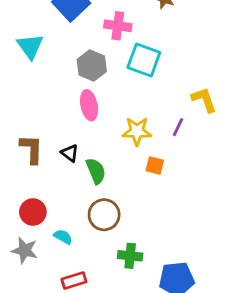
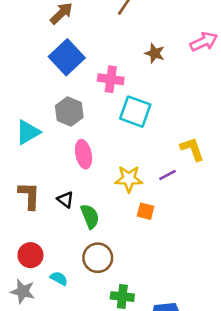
cyan triangle: (30, 46) -> (28, 132), moved, turned 36
gray hexagon: (92, 65) -> (69, 112), moved
purple line: (178, 127) -> (168, 175), turned 36

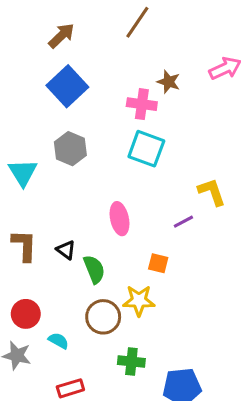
pink cross: (111, 79) -> (142, 104), moved
cyan triangle: (28, 132) -> (23, 173), turned -32
pink ellipse: (84, 154) -> (120, 219), moved
yellow star: (129, 179) -> (139, 300), moved

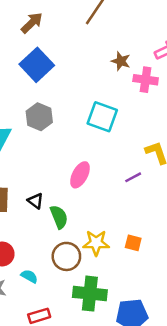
pink cross: (142, 104) -> (146, 80), moved
pink ellipse: (120, 219) -> (80, 175), turned 40
orange square: (158, 263) -> (133, 243), moved
green cross: (131, 362) -> (90, 294), size x1.5

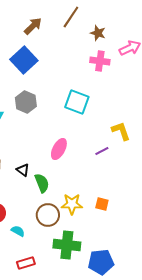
brown arrow: (32, 23) -> (33, 26), moved
brown star: (121, 61) -> (98, 33), moved
pink cross: (146, 80) -> (100, 61), moved

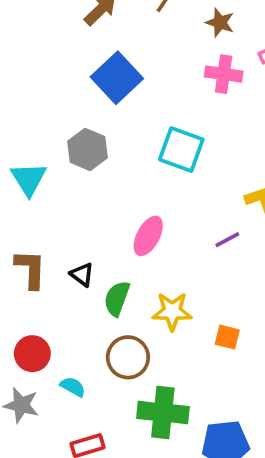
blue square: (24, 60) -> (117, 78), moved
green semicircle: (42, 183) -> (117, 298), turned -138
yellow star: (72, 204) -> (172, 311), moved

